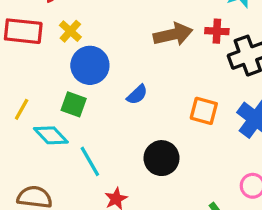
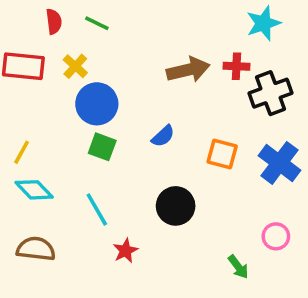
blue semicircle: (137, 95) -> (163, 136), moved
green square: (74, 104) -> (102, 147), moved
cyan diamond: (51, 135) -> (34, 190), moved

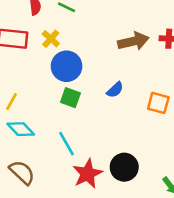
black circle: (176, 206) -> (124, 167), moved
brown semicircle: (36, 249) -> (22, 172), turned 36
red star: (125, 251) -> (87, 174), size x1.6

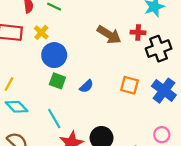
brown arrow: (133, 41) -> (109, 35), turned 45
blue semicircle: (115, 90) -> (86, 86), moved

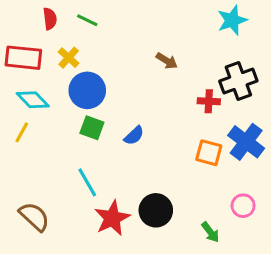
red cross: (138, 32) -> (209, 101), moved
brown arrow: (109, 35) -> (167, 61), size x0.6
orange square: (129, 85) -> (209, 153), moved
cyan diamond: (17, 107) -> (33, 100), moved

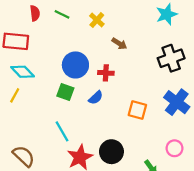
yellow cross: (69, 58) -> (97, 20), moved
blue circle: (87, 90) -> (75, 65), moved
red cross: (209, 101) -> (106, 73), moved
orange square: (209, 153) -> (137, 110), moved

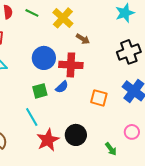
yellow cross: (97, 20) -> (63, 18), size x1.5
red cross: (106, 73) -> (71, 65), size x1.6
green square: (65, 92) -> (40, 91), moved, turned -35

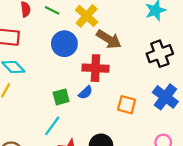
brown arrow: (83, 39) -> (109, 39), size x1.6
blue circle: (44, 58) -> (64, 44), moved
cyan line: (32, 117) -> (52, 126), turned 66

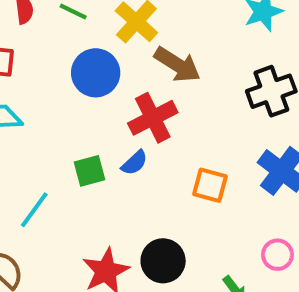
red cross: (95, 68) -> (153, 118), turned -30
cyan line: (52, 126) -> (34, 210), moved

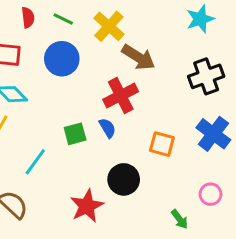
blue circle: (96, 73) -> (62, 59), moved
blue semicircle: (134, 163) -> (107, 128), turned -78
black circle: (163, 261) -> (124, 179), moved

